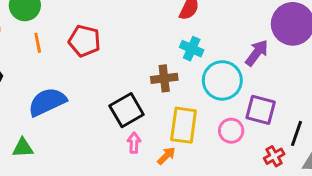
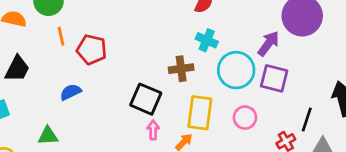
red pentagon: (84, 41) -> (92, 50), moved
blue semicircle: (47, 102) -> (71, 92), size x0.6
black square: (127, 110) -> (146, 99), turned -36
purple square: (261, 110) -> (274, 78), moved

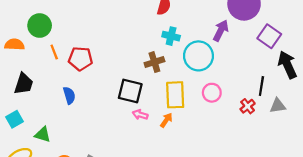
purple square: (274, 78) -> (269, 36), moved, turned 30
blue semicircle: (71, 92) -> (69, 95), turned 108
pink arrow: (153, 130) -> (140, 115), turned -64
green triangle: (48, 136) -> (43, 135), moved, turned 30

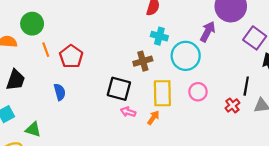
red pentagon: (80, 59) -> (71, 57), turned 30

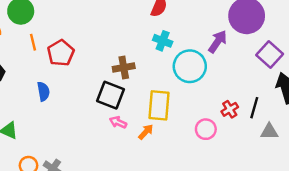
brown cross: (143, 61) -> (124, 67), moved
pink circle: (198, 92) -> (206, 129), moved
red cross: (232, 105) -> (230, 109), moved

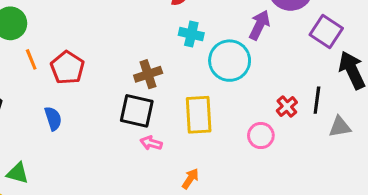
orange arrow: (146, 132) -> (190, 179), moved

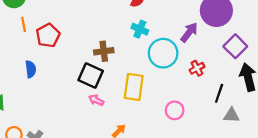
red cross: (287, 107) -> (197, 68), moved

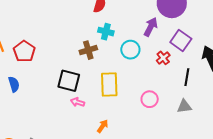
purple square: (235, 46) -> (181, 40), moved
brown cross: (104, 51) -> (88, 50), moved
cyan circle: (163, 53) -> (130, 50), size x0.7
gray triangle: (231, 115) -> (184, 106), moved

